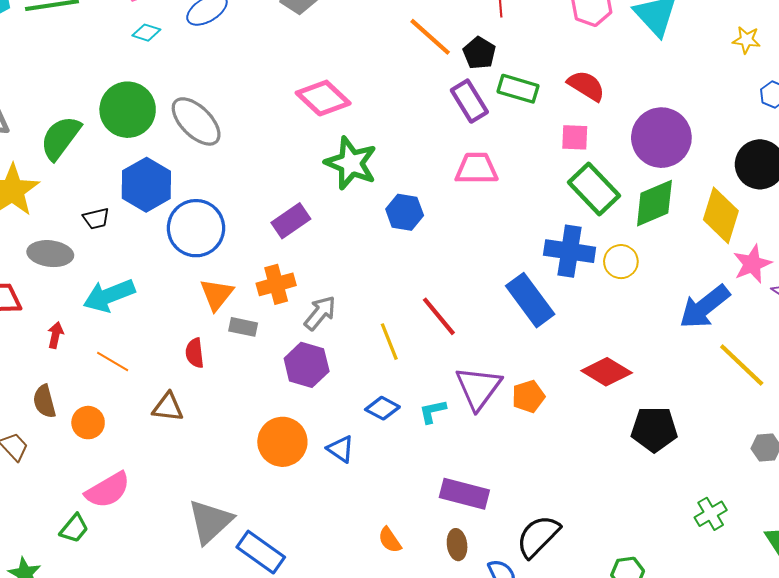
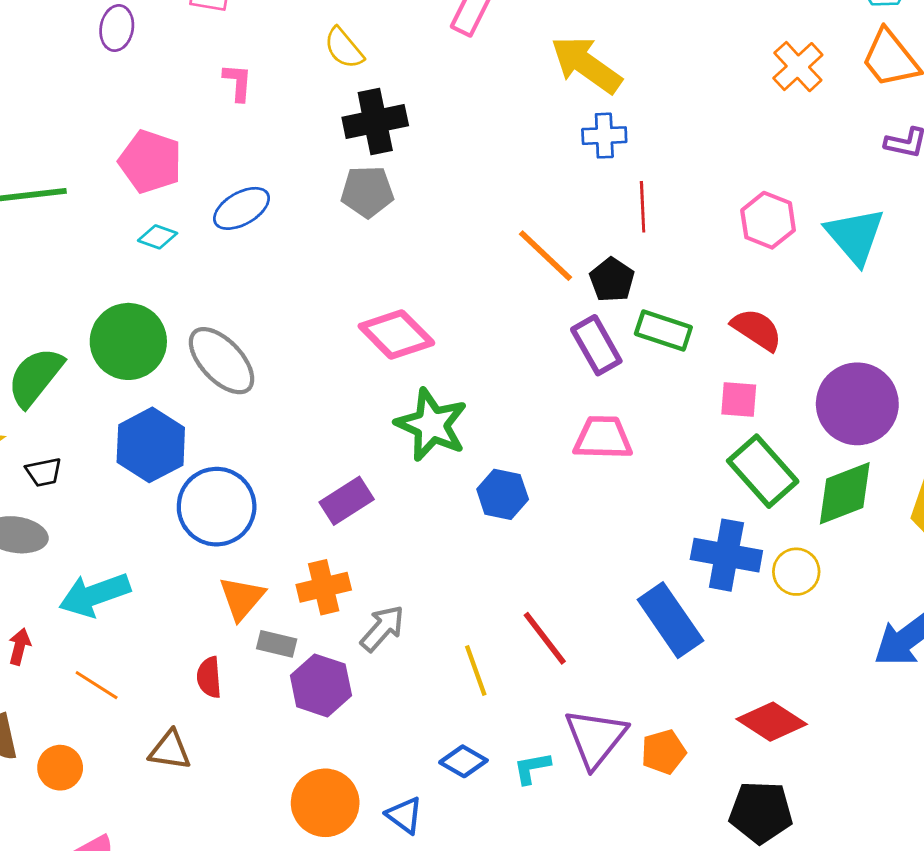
black trapezoid: (96, 218) -> (44, 472), moved
purple hexagon: (307, 365) -> (321, 685), moved
black pentagon: (654, 429) -> (761, 812), moved

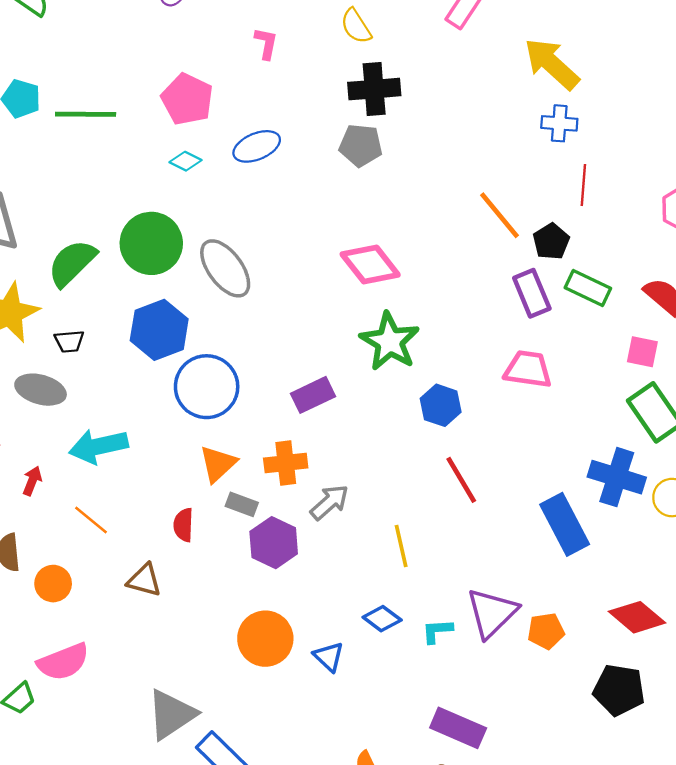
red line: (545, 638) -> (461, 480), moved

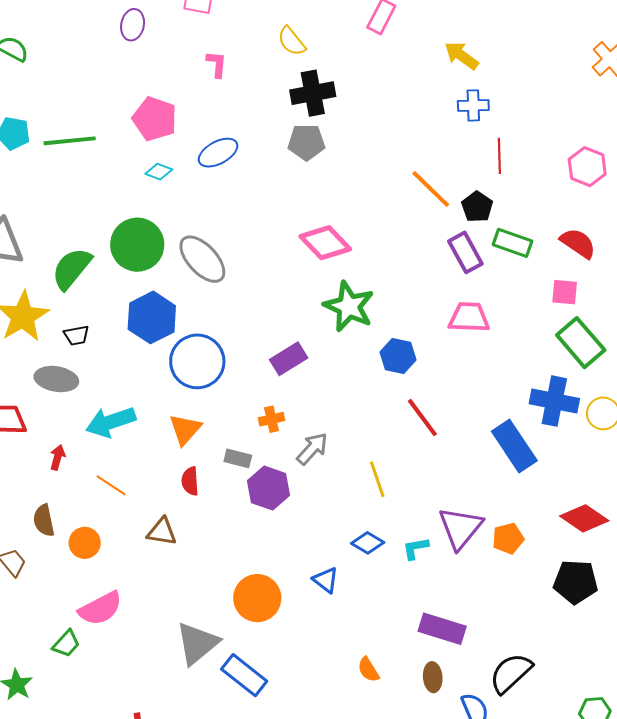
yellow arrow: (552, 64) -> (461, 56), size x0.7
orange cross: (286, 463) -> (272, 419), size x0.7
orange triangle: (218, 464) -> (185, 429), moved
orange circle: (265, 639) -> (257, 598), moved

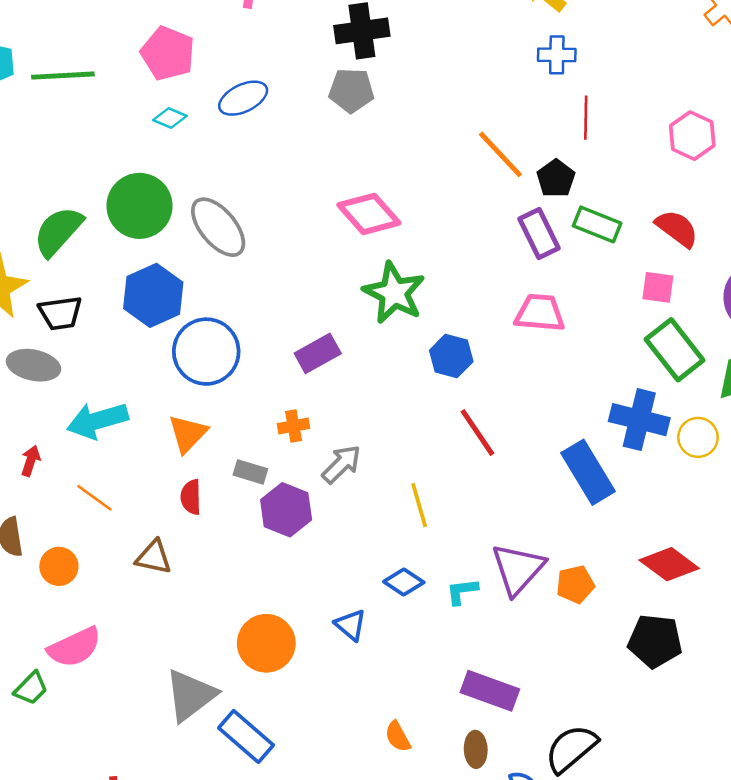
black trapezoid: (76, 335) -> (60, 313), size x1.4

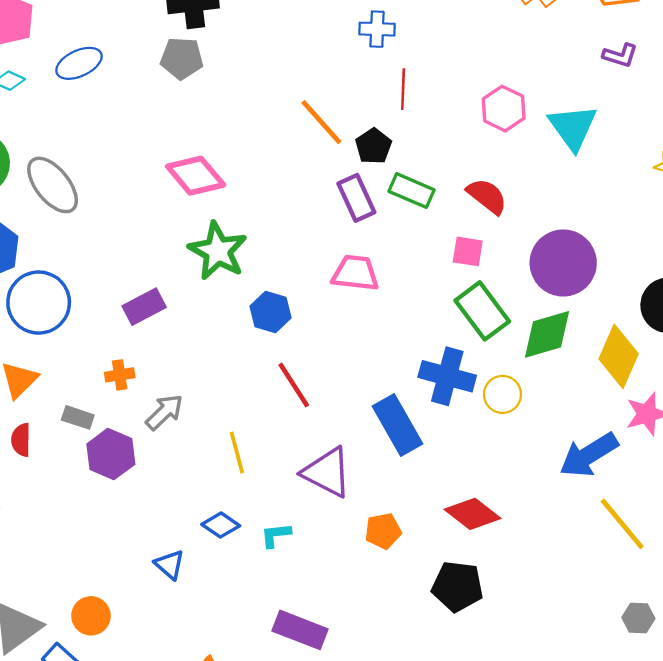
purple triangle: (518, 569) -> (327, 472), moved, turned -46
orange circle: (266, 643) -> (91, 616), moved, size x0.7

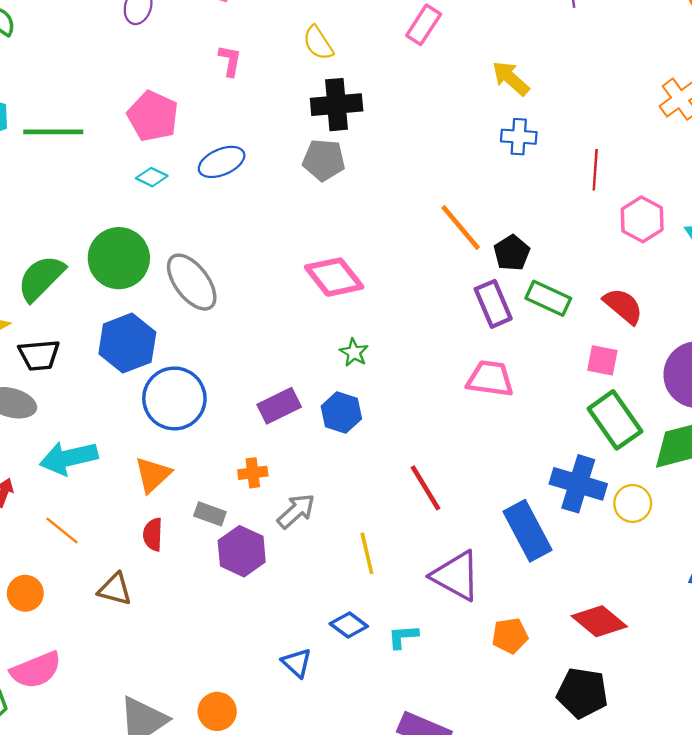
red line: (403, 89) -> (595, 170), moved
green star: (218, 251) -> (354, 352), size x0.5
blue hexagon: (271, 312) -> (341, 413), moved

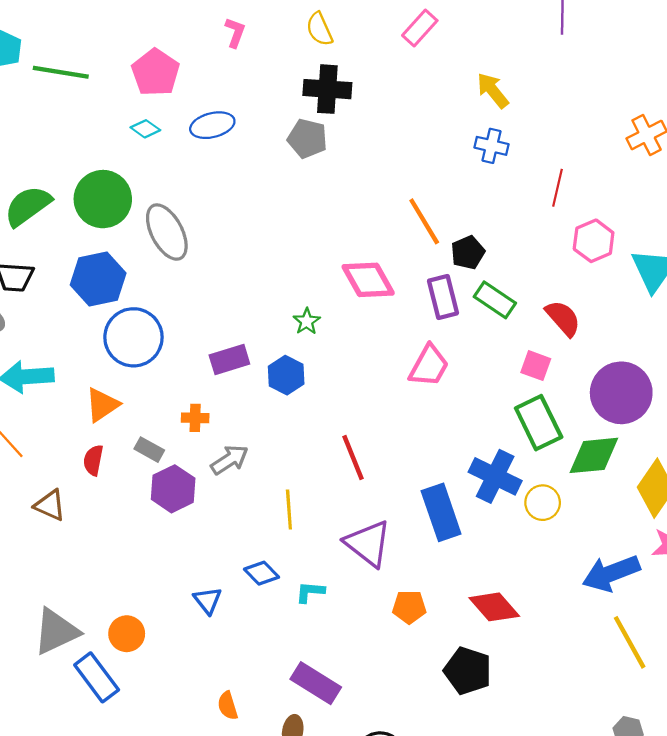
pink diamond: (334, 277) -> (368, 280), moved
pink trapezoid: (490, 379) -> (429, 366), turned 102

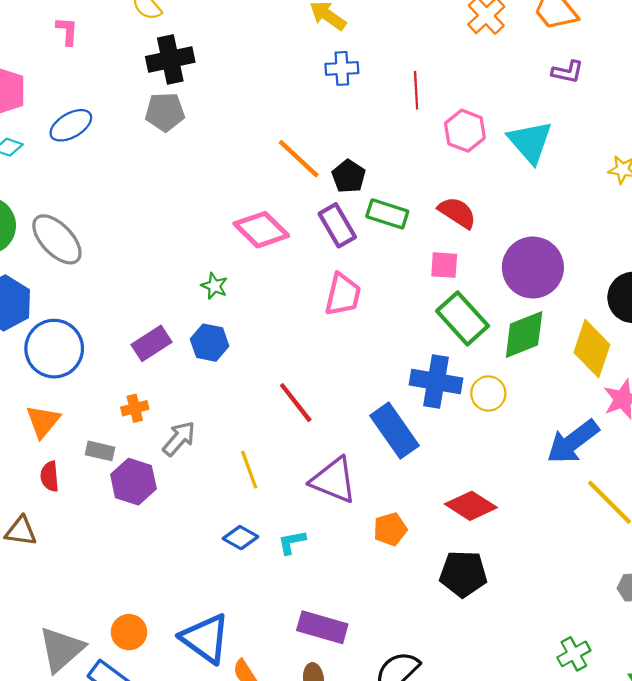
blue triangle: (208, 600) -> (205, 638), moved, size x1.8

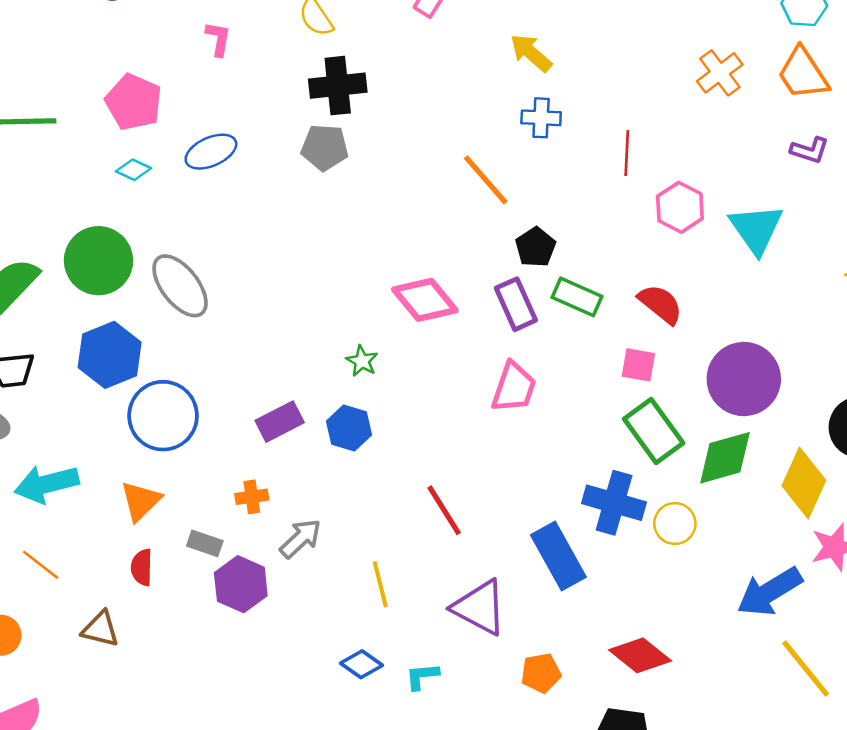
orange line: (299, 159) -> (486, 180), moved

